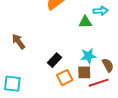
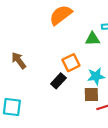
orange square: (65, 78) -> (71, 63), moved

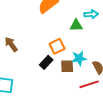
brown square: (91, 95) -> (67, 66), moved

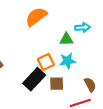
cyan star: (79, 58) -> (67, 61), moved
black rectangle: (46, 62) -> (34, 79), size x1.5

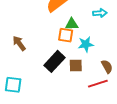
green triangle: (66, 39) -> (72, 24), moved
orange square: (46, 62) -> (66, 35), moved, turned 35

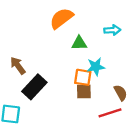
orange square: (66, 35) -> (83, 77), moved
black rectangle: (55, 61) -> (34, 87), moved

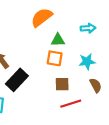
cyan star: (96, 67) -> (87, 62), moved
orange square: (83, 77) -> (55, 58), moved
red line: (110, 113) -> (71, 104), moved

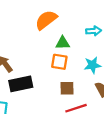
black rectangle: (17, 80) -> (21, 84), turned 35

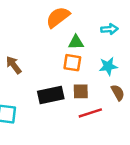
black rectangle: (21, 84) -> (51, 95), moved

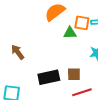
orange square: (72, 63) -> (82, 23), moved

